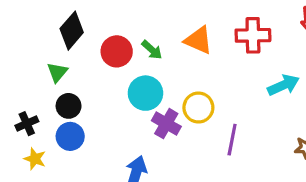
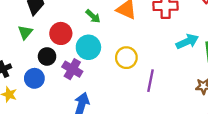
red circle: (117, 51) -> (61, 33), moved
black circle: (69, 106) -> (47, 56), moved
purple cross: (166, 124) -> (72, 69), moved

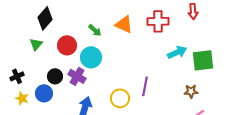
black circle: (47, 56) -> (55, 76), moved
yellow circle: (126, 58) -> (120, 98), moved
blue circle: (34, 78) -> (44, 93), moved

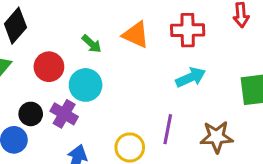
cyan arrow: (177, 52) -> (191, 77), moved
brown star: (191, 91) -> (217, 137), moved, size x1.5

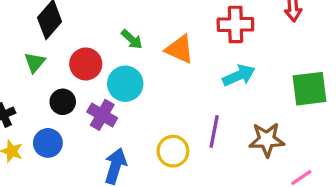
orange triangle: (136, 35) -> (180, 49), moved
black circle: (31, 114) -> (63, 102), moved

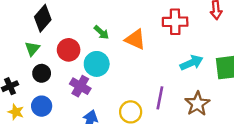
cyan arrow: (239, 75) -> (191, 63), moved
black circle: (63, 102) -> (42, 73), moved
brown star: (267, 140) -> (197, 104), turned -30

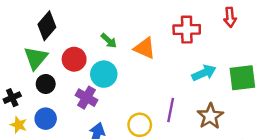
green triangle: (32, 49) -> (36, 58), size x1.5

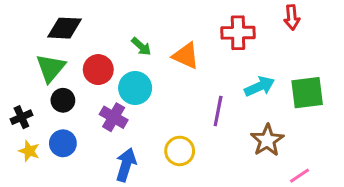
black diamond: (47, 26) -> (64, 28), turned 52
purple line: (171, 110) -> (218, 111), moved

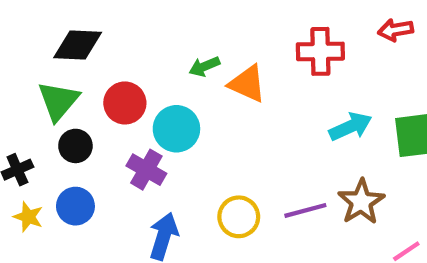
red arrow: (292, 17) -> (396, 30), turned 85
green arrow: (141, 47) -> (204, 66), moved, turned 115
purple line: (218, 111) -> (305, 210), moved, turned 64

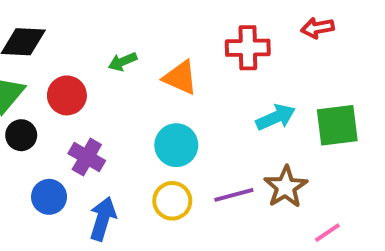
green arrow: (204, 66) -> (123, 62), moved
cyan circle: (176, 129) -> (176, 145), moved
blue circle: (75, 206) -> (49, 197), moved

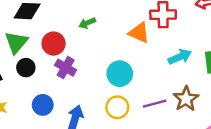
orange triangle: (180, 78) -> (139, 33), moved
purple cross: (87, 157) -> (66, 68), moved

